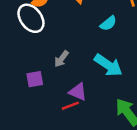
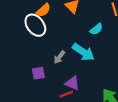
cyan arrow: (108, 65) -> (83, 52), moved

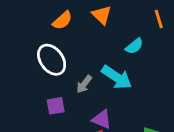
white ellipse: (35, 25) -> (52, 60), moved

